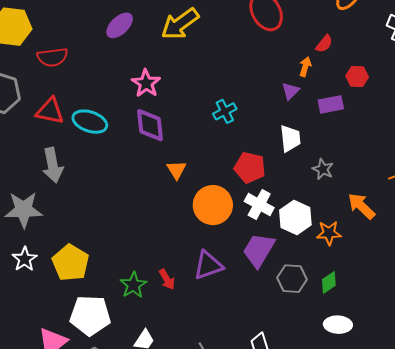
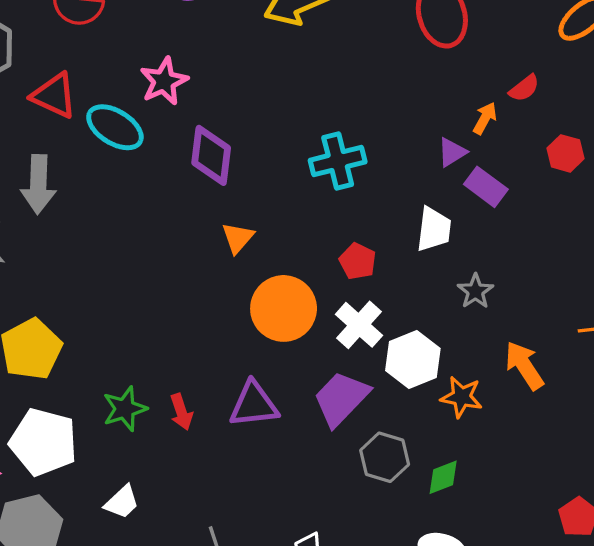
pink star: (146, 83) -> (164, 81), moved
purple rectangle: (331, 104) -> (486, 187), moved, turned 35
cyan cross: (225, 111) -> (338, 161), size x1.4
red pentagon: (250, 167) -> (358, 261), size x0.7

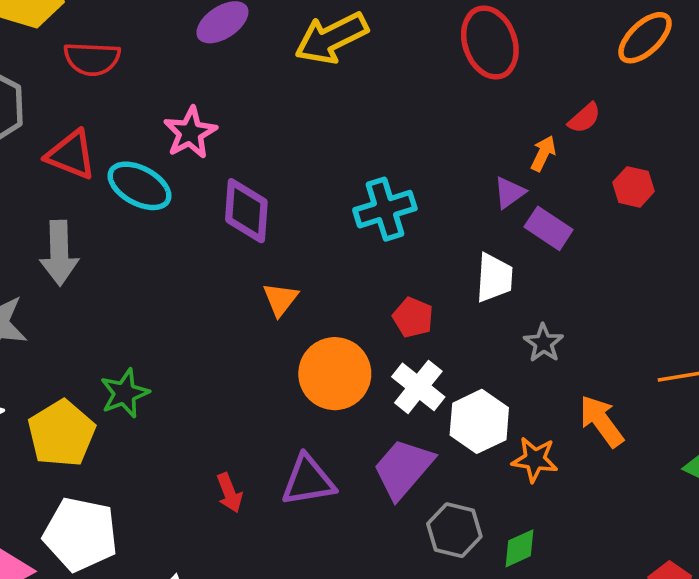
green star: (125, 409) -> (125, 393), moved

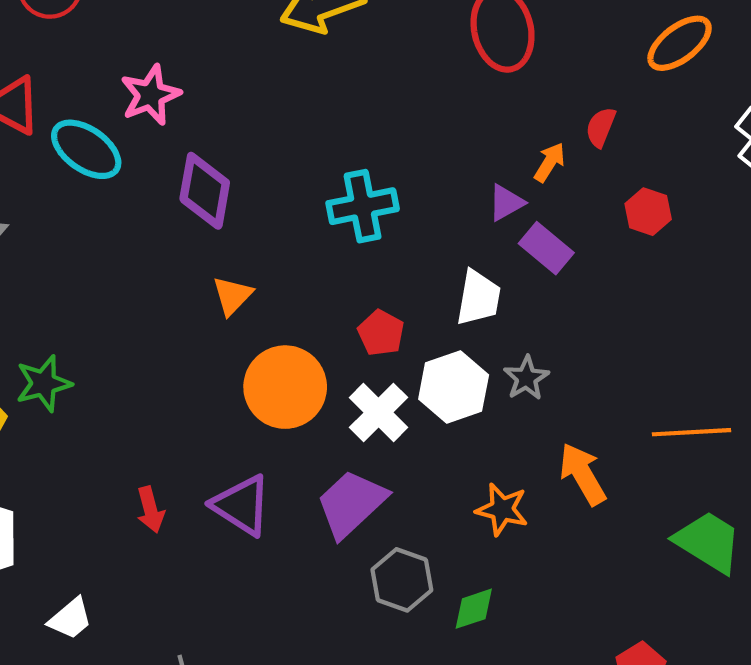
red semicircle: (584, 118) -> (601, 127), turned 147
white hexagon: (479, 421) -> (454, 387), moved
purple triangle: (308, 480) -> (242, 505), turned 36

